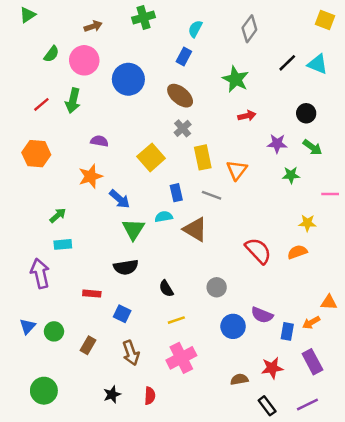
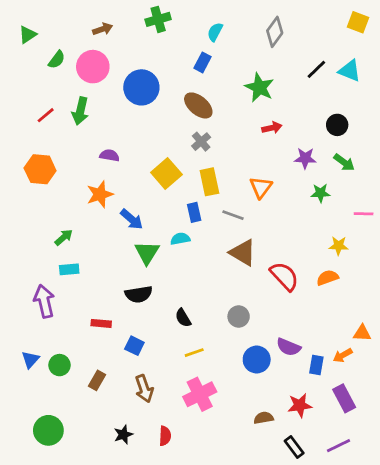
green triangle: (27, 15) -> (28, 35), moved
yellow rectangle: (203, 157) -> (209, 182), moved
brown triangle: (195, 229) -> (243, 253), moved

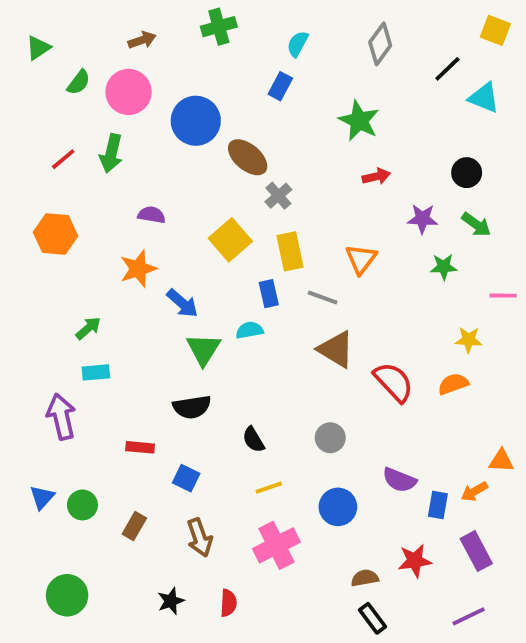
black line: (316, 69) -> (447, 69), moved
brown ellipse: (198, 105) -> (248, 157), moved
blue circle: (257, 360) -> (338, 507), moved
black rectangle: (294, 447) -> (373, 618), moved

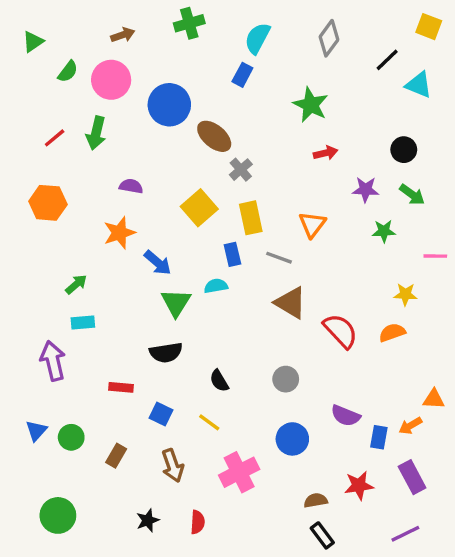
cyan semicircle: (298, 44) -> (257, 38), size x1.4
yellow line: (269, 488) -> (209, 422), moved, turned 55

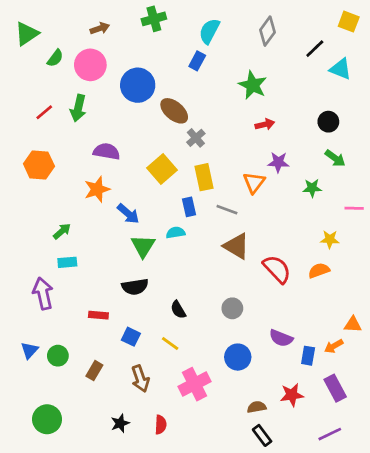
green triangle: (33, 42) -> (27, 34), size x1.4
purple semicircle: (131, 186) -> (107, 151), size x1.4
purple star: (366, 190) -> (278, 162), moved

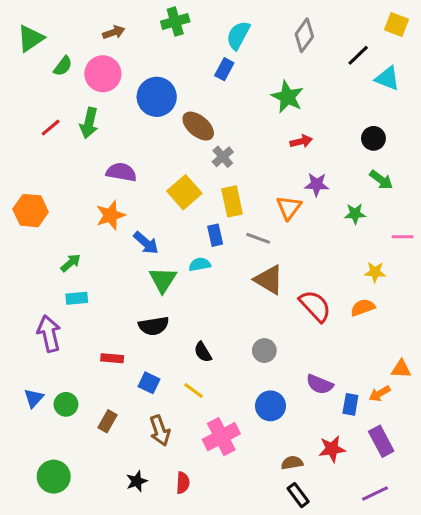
orange hexagon: (39, 165) -> (31, 211), moved

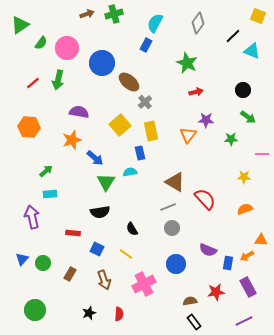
brown arrow: (114, 32) -> (87, 14), moved
orange hexagon: (31, 211) -> (29, 127), moved
gray line: (258, 238) -> (168, 207), moved, turned -42
orange semicircle: (363, 307) -> (245, 209), moved

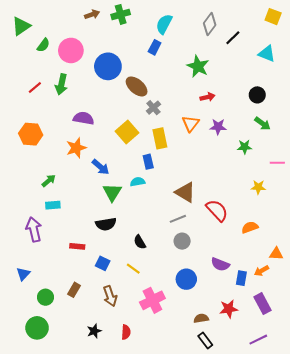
black line: (233, 36) -> (233, 38), moved
orange triangle: (188, 135) -> (191, 124), moved
orange semicircle: (245, 209) -> (250, 227), moved
green circle: (43, 263) -> (45, 297), moved

